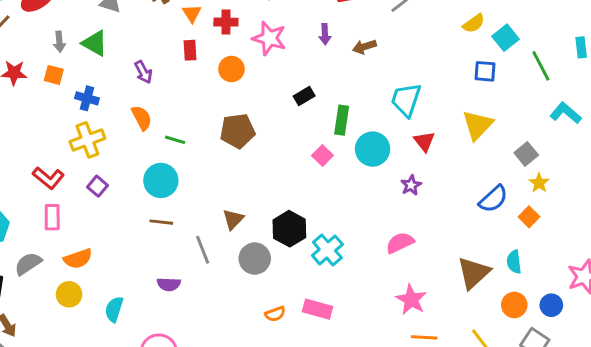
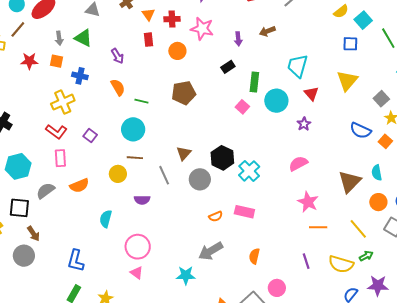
purple arrow: (325, 34) -> (238, 39), moved
yellow cross: (87, 140) -> (63, 102), moved
blue semicircle: (493, 199) -> (361, 131), turned 70
yellow circle: (69, 294) -> (118, 174), moved

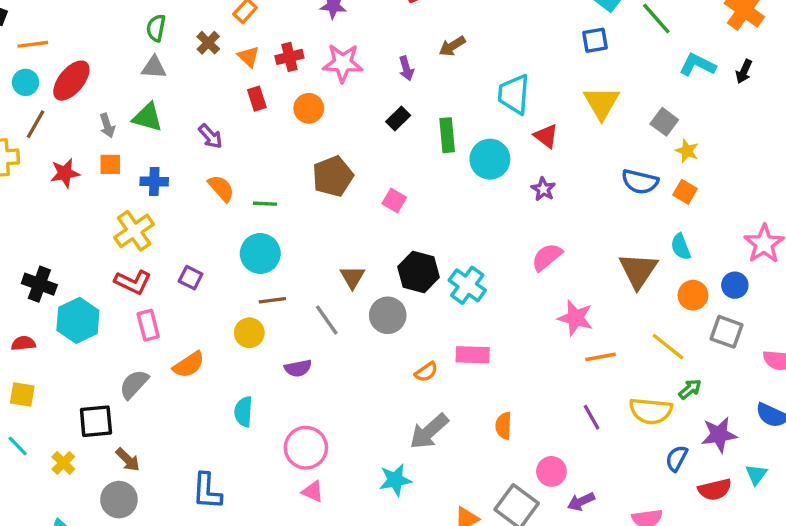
pink square: (242, 107) -> (394, 201), moved
cyan hexagon: (18, 166) -> (78, 320), moved

